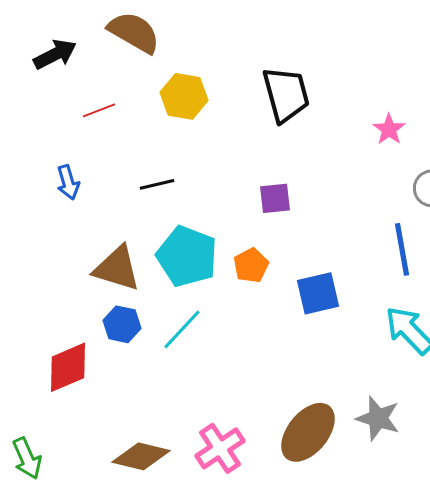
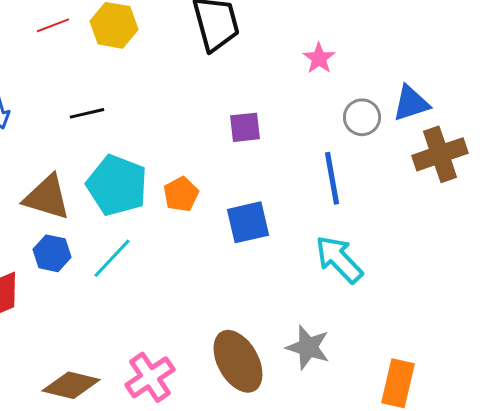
red line: (99, 110) -> (53, 25), moved
purple square: (275, 198) -> (245, 127), moved
brown ellipse: (308, 432) -> (238, 361), turned -68

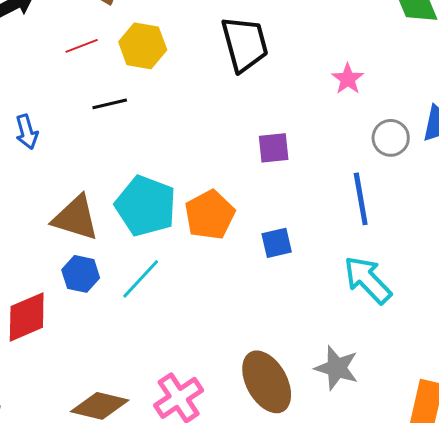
black line: (87, 113) -> (110, 104), moved
orange pentagon: (181, 194) -> (210, 215), size x1.4
blue square: (248, 222) -> (277, 243), size x0.7

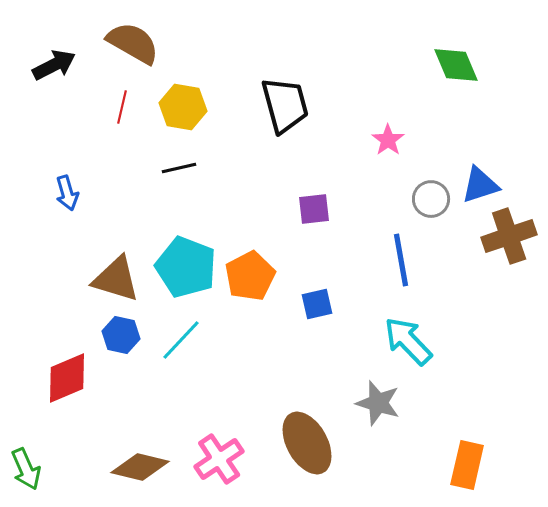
red line: (82, 46) -> (122, 107), turned -56
black line: (110, 104) -> (179, 168), moved
gray star: (337, 368) -> (378, 403), moved

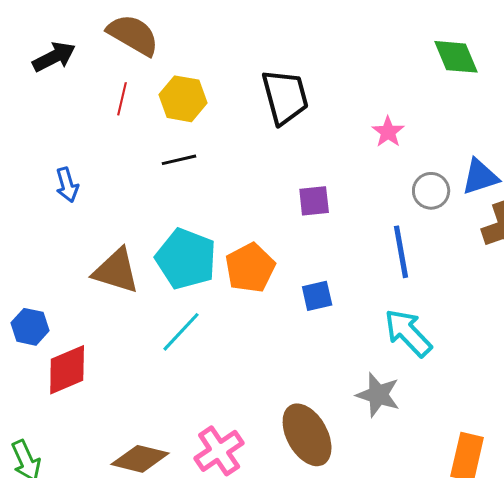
blue hexagon: (121, 335) -> (30, 327), moved

